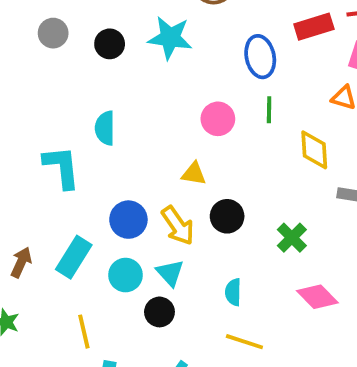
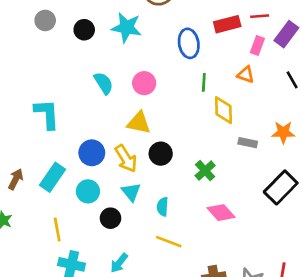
green line: (269, 110) -> (204, 82), moved
pink circle: (218, 119) -> (144, 83), moved
cyan semicircle: (105, 128) -> (104, 83), moved, turned 145
yellow triangle: (194, 174) -> (139, 123), size x1.4
cyan triangle: (170, 273) -> (131, 192), moved

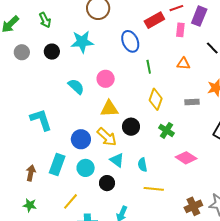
orange triangle: (246, 75) -> (183, 64), moved
yellow diamond: (223, 110) -> (156, 99), moved, turned 35
yellow line: (57, 229) -> (71, 201), turned 66

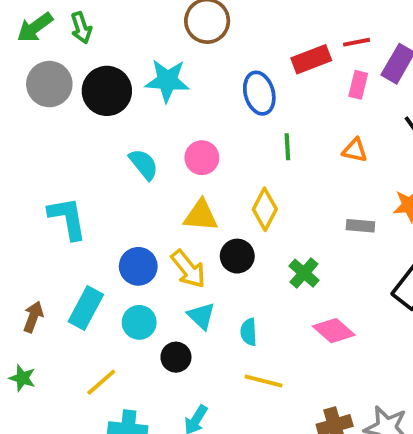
green arrow: (45, 20) -> (81, 28), moved
gray circle: (22, 52) -> (49, 84), size x1.5
black circle: (52, 52) -> (107, 91), size x1.6
yellow diamond: (156, 99) -> (265, 209), moved

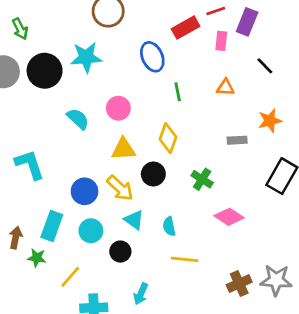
green star: (22, 378) -> (37, 258), moved

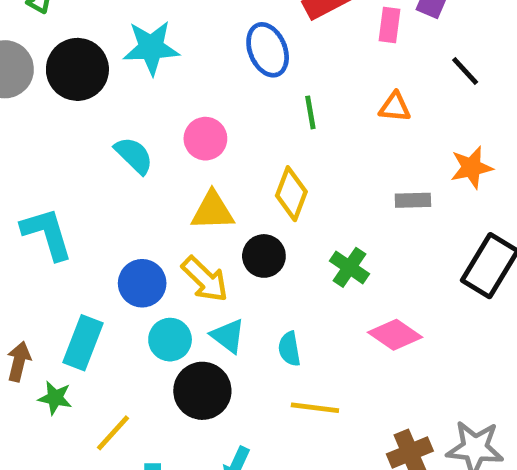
cyan circle: (91, 231) -> (170, 340), moved
black circle: (120, 252) -> (202, 391), size x1.5

